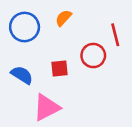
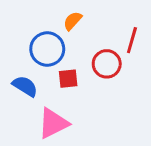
blue circle: (25, 27) -> (47, 49), moved
red line: (115, 35) -> (132, 40), turned 30

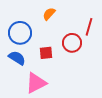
blue circle: (47, 49) -> (20, 33), moved

